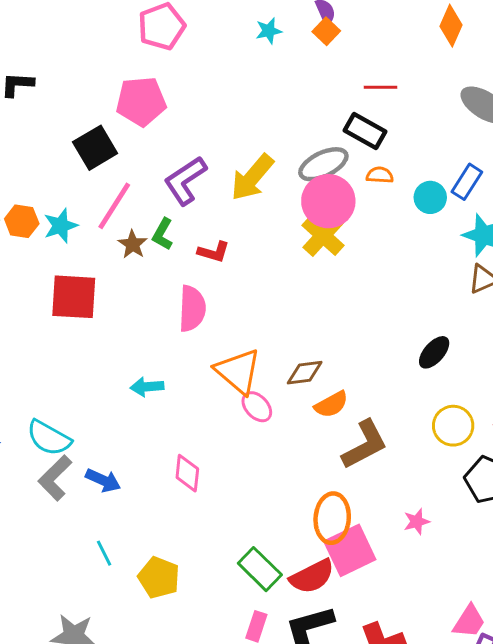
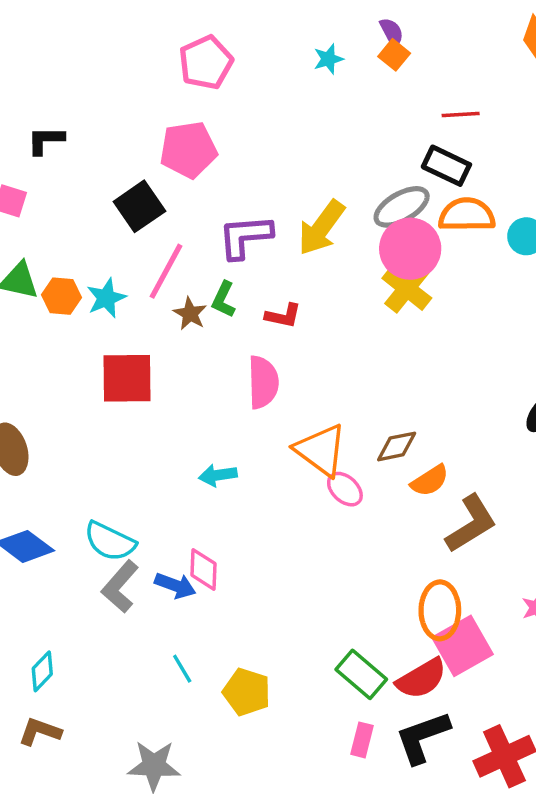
orange semicircle: (380, 175) -> (467, 215), size x1.8
purple L-shape: (185, 181) -> (245, 237), turned 33
pink diamond: (187, 473) -> (204, 569), moved

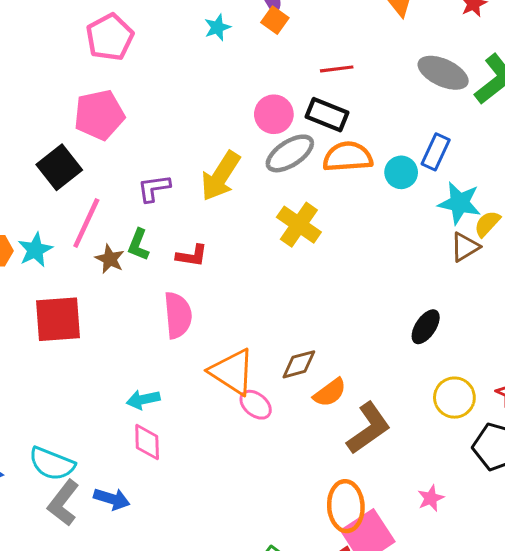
purple L-shape: (245, 237) -> (154, 188), size x0.7
pink circle: (410, 249) -> (274, 114), moved, size x0.7
pink diamond: (204, 569) -> (147, 442), moved

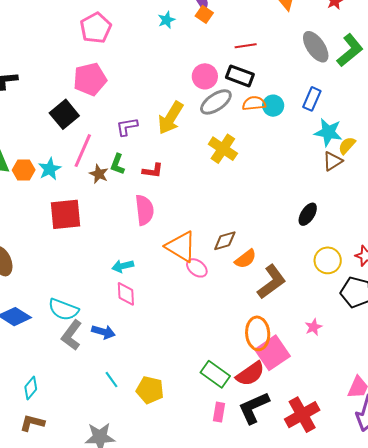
gray ellipse: (443, 73) -> (316, 47), turned 32
orange semicircle: (348, 157) -> (254, 103), size x0.7
cyan circle: (401, 172) -> (273, 106), moved

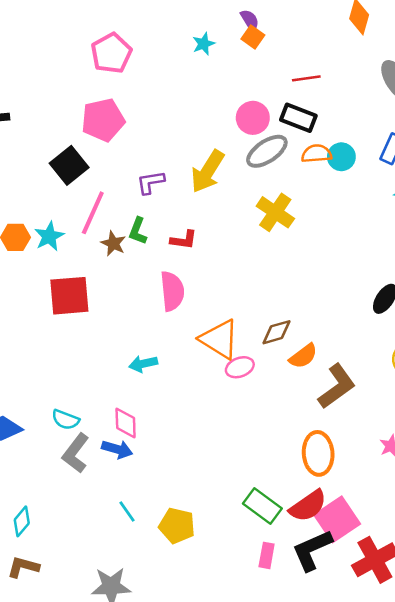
pink ellipse: (197, 268) -> (240, 367), turned -60
pink diamond: (126, 294) -> (126, 423), moved
cyan semicircle: (63, 310) -> (65, 420), size x0.7
pink square: (272, 353) -> (337, 519), moved

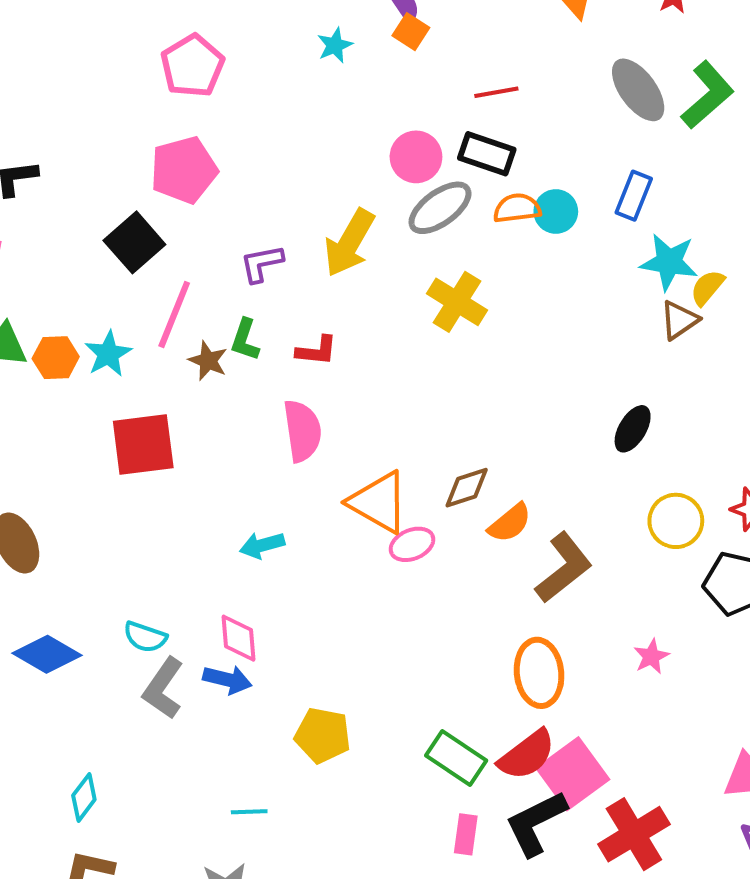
cyan line: (127, 512) -> (249, 812), moved, turned -55
yellow pentagon: (177, 526) -> (323, 735), moved

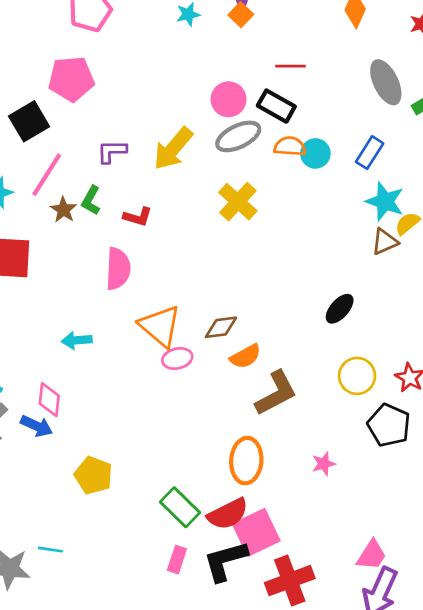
cyan line: (249, 812) -> (50, 550), moved

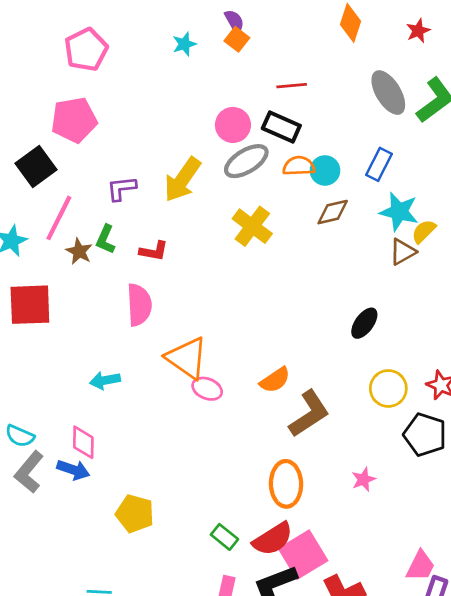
brown diamond: (221, 327) -> (333, 212), moved
pink ellipse: (177, 359) -> (207, 389), turned 40
green rectangle: (180, 507) -> (224, 537), size x0.7

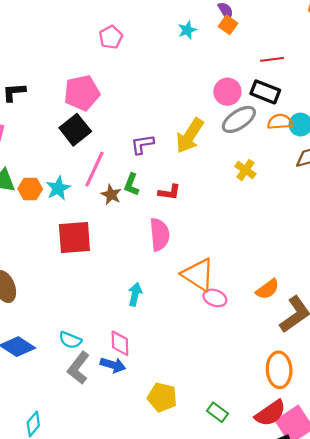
pink pentagon: (86, 50) -> (111, 37), size x0.7
pink pentagon: (74, 120) -> (82, 93), moved
yellow cross: (252, 226) -> (245, 170), size x0.7
cyan arrow: (105, 380) -> (135, 294), turned 115
green rectangle: (224, 537) -> (217, 412), moved

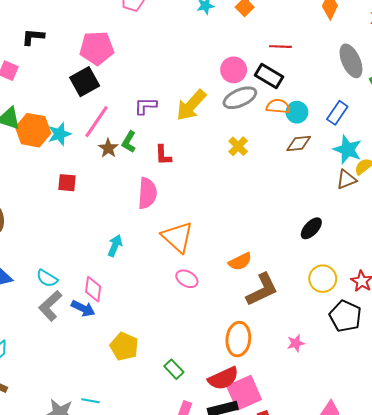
orange hexagon: (30, 189) -> (33, 130), size x1.5
red L-shape: (169, 192) -> (163, 155), turned 70
red square: (74, 238) -> (67, 183), size x0.6
pink ellipse: (215, 298) -> (187, 279), moved

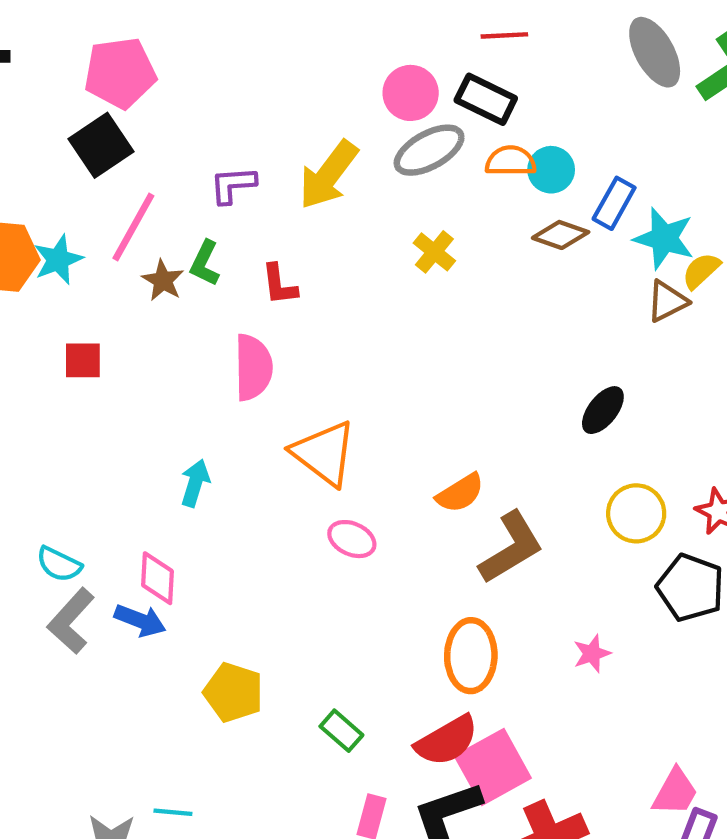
blue rectangle: (337, 113) -> (614, 203), moved
brown diamond: (299, 144) -> (561, 235), turned 30

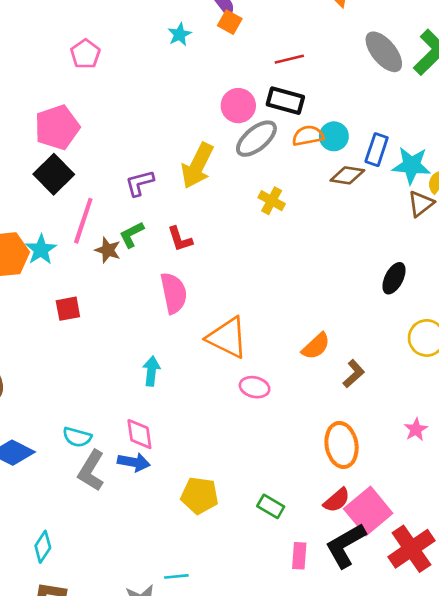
green L-shape: (205, 263) -> (132, 235), turned 48
brown L-shape: (511, 548) -> (354, 374), size x0.6
red semicircle: (447, 741) -> (337, 500), size x0.7

